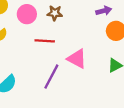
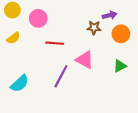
brown star: (55, 13) -> (94, 28), moved

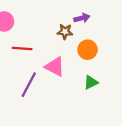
orange circle: (121, 34) -> (88, 50), moved
green triangle: (120, 66) -> (91, 82), moved

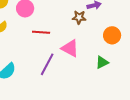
orange circle: (88, 50) -> (112, 35), moved

